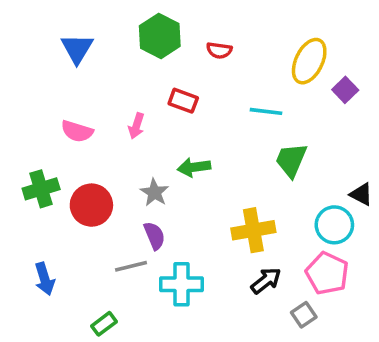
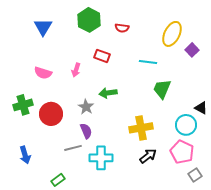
gray square: (304, 315) -> (195, 175), moved

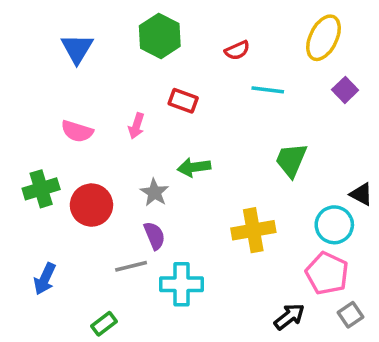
red semicircle: (122, 28) -> (237, 50), moved, turned -32
yellow ellipse: (172, 34) -> (324, 38), moved
cyan line: (148, 62) -> (268, 90), moved
blue arrow: (25, 155) -> (45, 279), turned 42
black arrow: (148, 156) -> (289, 317), moved

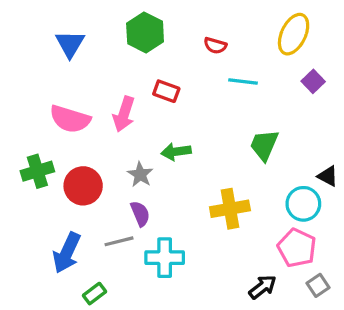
red semicircle: (237, 50) -> (215, 46), turned 40
pink arrow: (136, 126) -> (124, 114), size x1.5
pink semicircle: (77, 131) -> (70, 119), size x1.4
blue arrow: (45, 279) -> (67, 253), moved, size x1.4

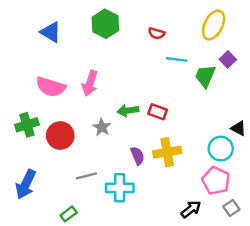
blue triangle: (70, 44) -> (51, 32), turned -30
red rectangle: (166, 91) -> (158, 112), moved
green trapezoid: (264, 145) -> (205, 76), moved
purple semicircle: (140, 214) -> (137, 156), moved
blue arrow: (67, 253) -> (26, 184), moved

